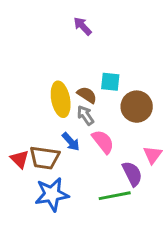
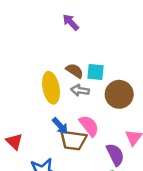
brown semicircle: (87, 95) -> (75, 71), moved
gray arrow: (85, 115) -> (80, 90), moved, turned -48
brown trapezoid: (45, 158) -> (73, 140), moved

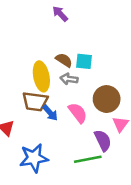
brown circle: (119, 94) -> (107, 99), moved
brown trapezoid: (73, 140) -> (35, 102), moved

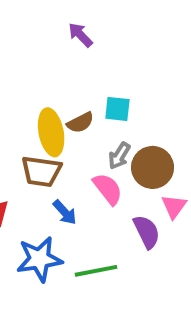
brown semicircle: (64, 60) -> (80, 123), moved, turned 120
gray arrow: (69, 79) -> (119, 156), moved, turned -66
blue arrow: (50, 113) -> (65, 212), moved
green line: (88, 159) -> (96, 271), moved

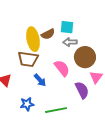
gray arrow: (119, 156) -> (70, 42), moved, turned 56
blue star: (39, 259) -> (27, 104), size x0.6

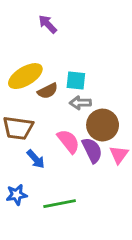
yellow ellipse: (33, 39) -> (25, 76), moved, turned 70
purple semicircle: (82, 90) -> (92, 150), moved

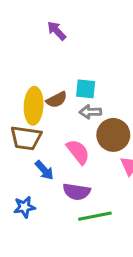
yellow ellipse: (25, 76) -> (34, 106), moved, turned -56
purple semicircle: (92, 150) -> (77, 192), moved, turned 125
green line: (60, 204) -> (95, 216), moved

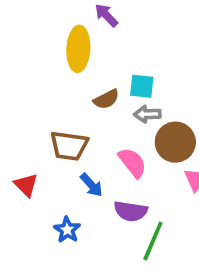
yellow ellipse: (34, 106) -> (78, 49), moved
blue star: (24, 207) -> (67, 230), turned -30
green line: (95, 216) -> (153, 241), turned -56

